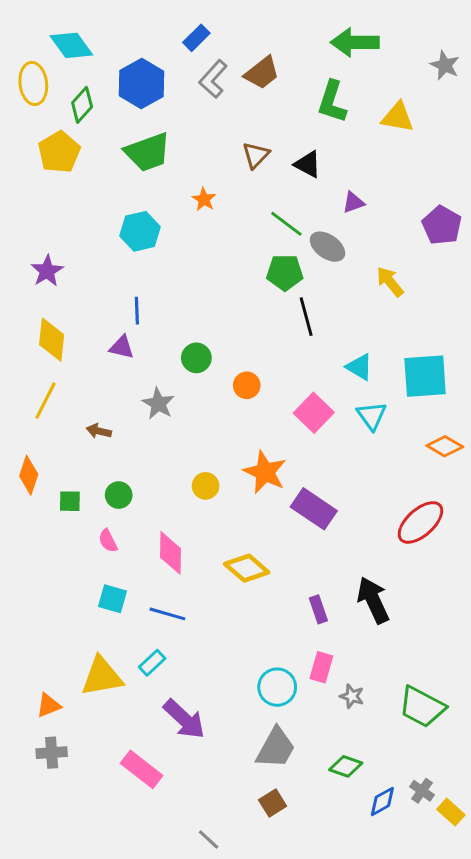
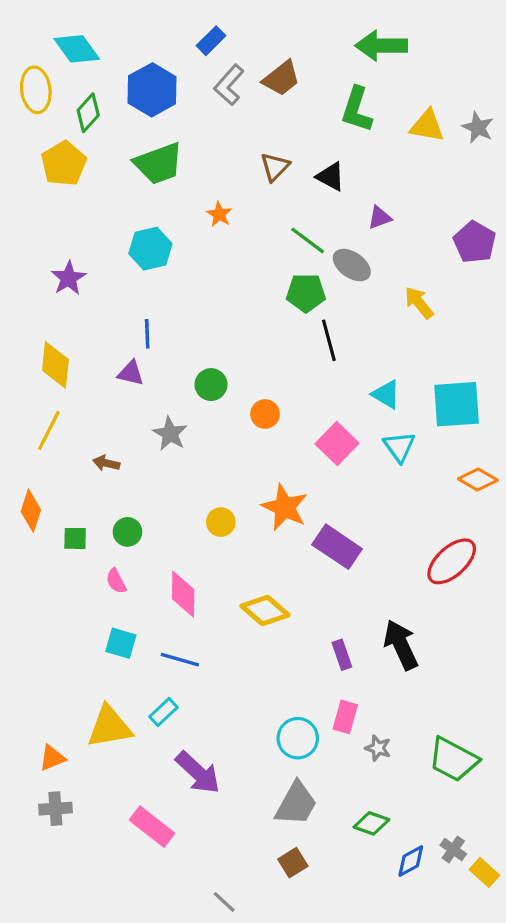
gray star: (445, 65) -> (478, 127), moved
purple star: (47, 271) -> (69, 278), moved

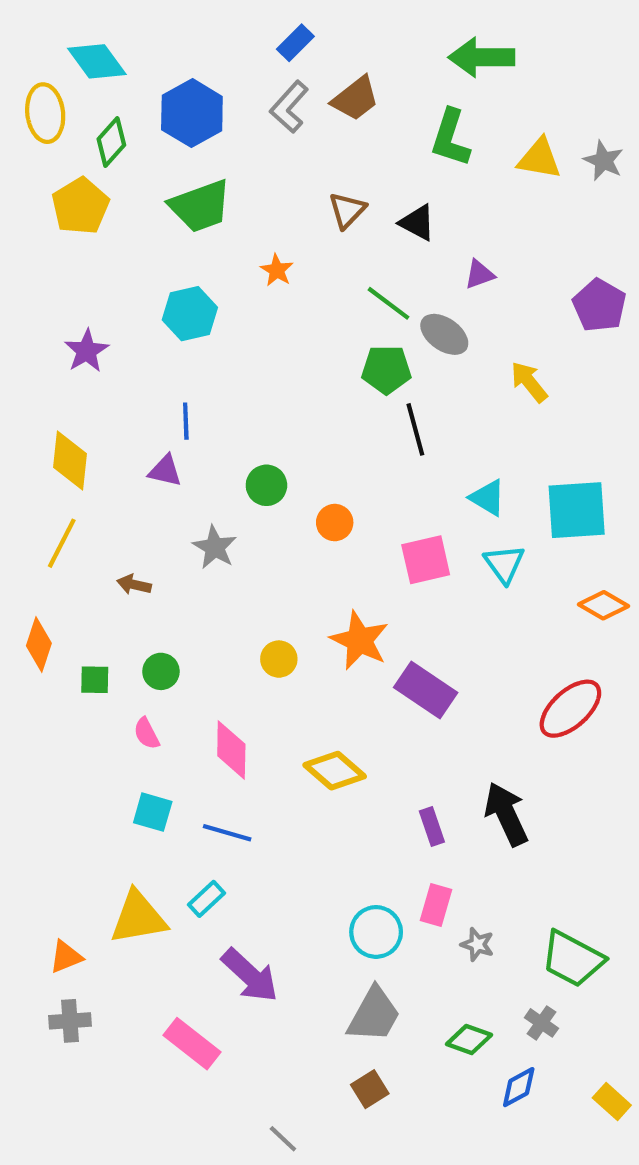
blue rectangle: (211, 41) -> (295, 43), moved
pink square: (337, 443) -> (426, 560), turned 33
gray cross: (453, 850) -> (541, 1023), moved

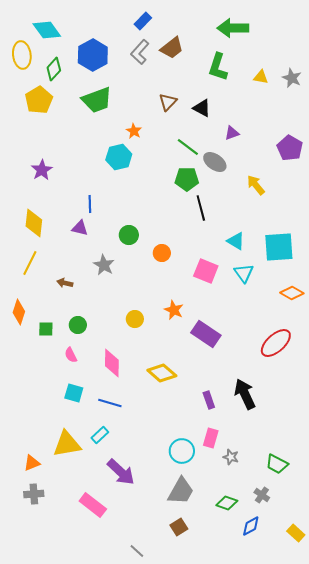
yellow triangle: (539, 159) -> (261, 77), size x0.7
cyan hexagon: (190, 314) -> (119, 157), moved
pink square: (426, 560) -> (206, 271), turned 35
orange star: (359, 640) -> (174, 310), size x0.7
green trapezoid: (572, 959) -> (277, 464), size x0.7

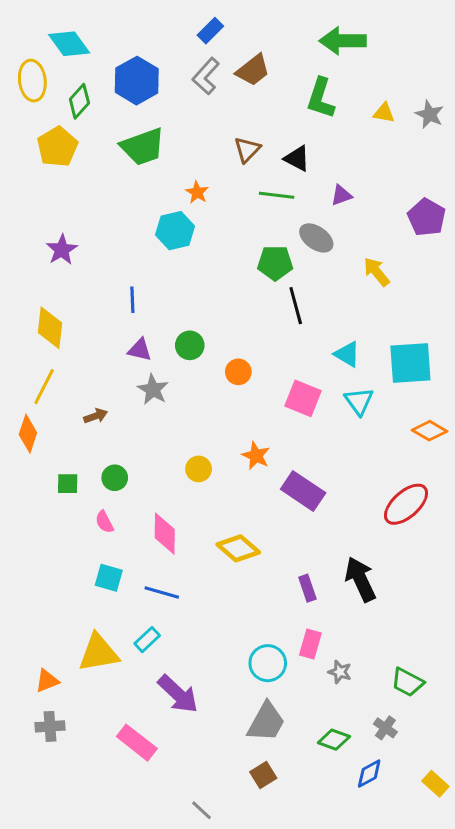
green line: (188, 147) -> (277, 195), moved, turned -30
purple triangle: (80, 228) -> (140, 350), moved
brown arrow: (65, 283) -> (96, 416), turned 147
orange diamond: (19, 312) -> (28, 434), moved

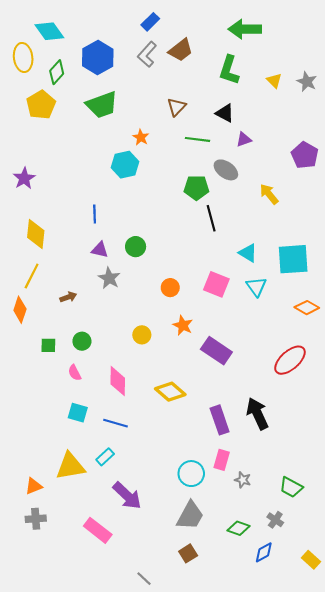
yellow triangle: (384, 113) -> (274, 81), turned 35
black triangle: (297, 159) -> (225, 113), moved
purple star: (62, 250) -> (24, 178), moved
orange circle: (238, 372) -> (170, 288), moved
purple rectangle: (307, 588) -> (220, 420), size x1.5

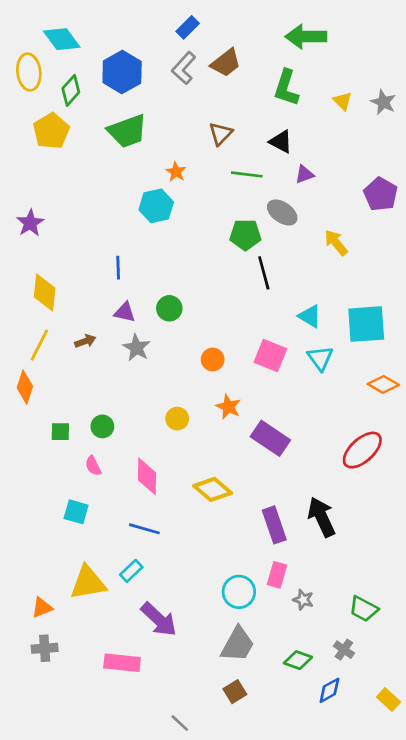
brown arrow: (68, 297) -> (85, 341), moved
cyan square: (78, 413) -> (76, 512), moved
pink rectangle: (98, 530) -> (122, 663), turned -32

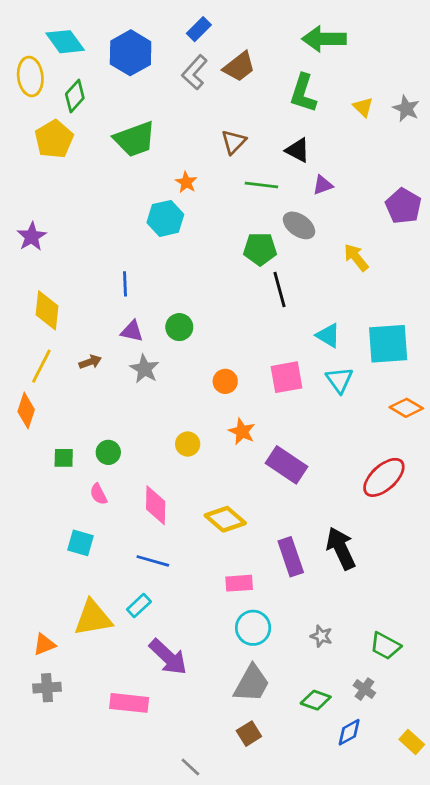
blue hexagon: (122, 72) -> (131, 53), moved
pink square: (270, 356) -> (286, 377), turned -32
pink rectangle: (277, 575) -> (239, 583), moved, turned 70

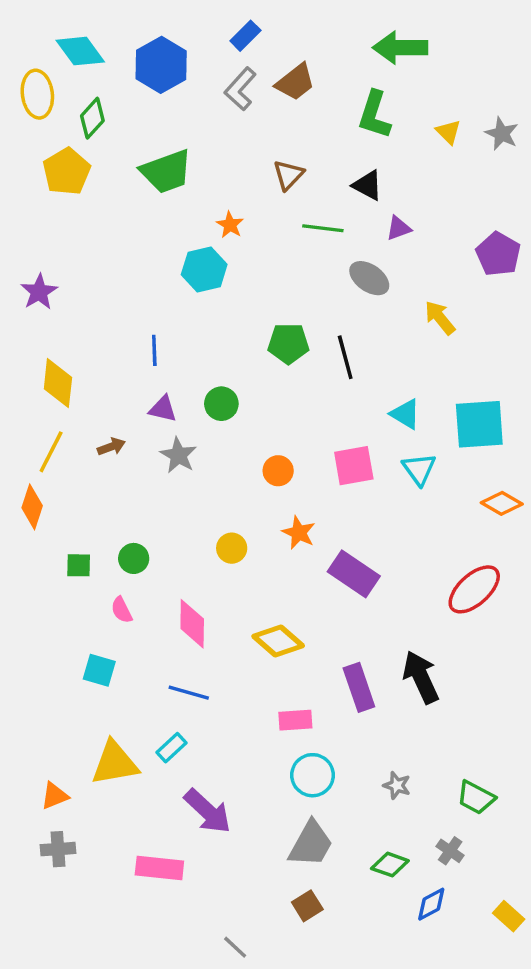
green pentagon: (260, 249) -> (288, 343), moved

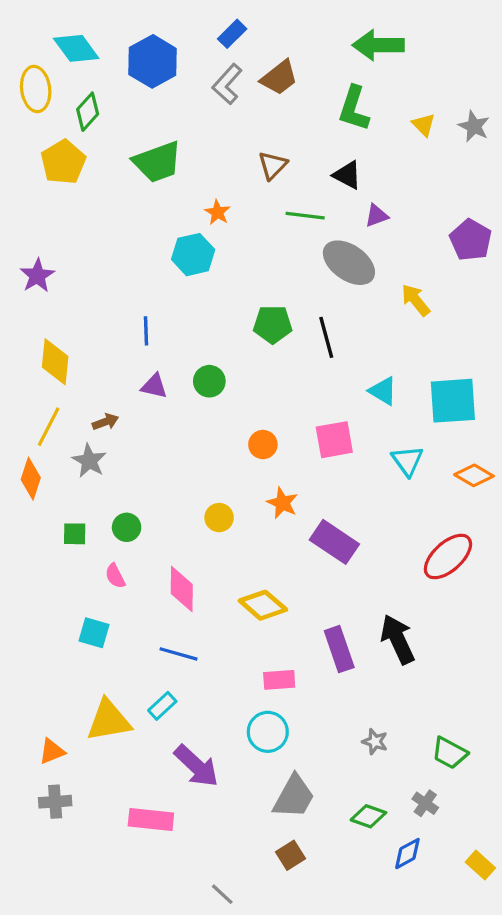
gray ellipse: (369, 278) -> (349, 263), size x1.4
gray star: (178, 455) -> (89, 461), moved
cyan triangle: (419, 469) -> (407, 461), moved
cyan circle: (313, 775) -> (268, 732), moved

